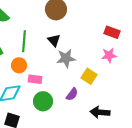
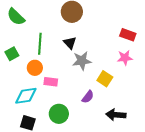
green circle: (43, 101) -> (59, 114), moved

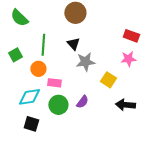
purple semicircle: (88, 97) -> (82, 102), moved
green circle: (59, 114) -> (58, 105), moved
black arrow: (116, 115) -> (125, 105), moved

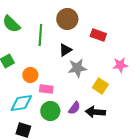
red rectangle: (131, 36) -> (98, 35), moved
black triangle: (73, 44) -> (65, 50), turned 40
green line: (43, 45) -> (40, 35), moved
black arrow: (125, 105) -> (95, 112), moved

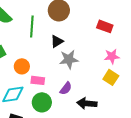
red rectangle: (98, 35) -> (105, 26), moved
yellow square: (100, 86) -> (111, 77), moved
purple semicircle: (74, 108) -> (66, 88), moved

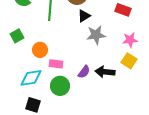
black triangle: (57, 41) -> (84, 16), moved
gray star: (69, 59) -> (96, 35), moved
black arrow: (87, 103) -> (105, 72), moved

